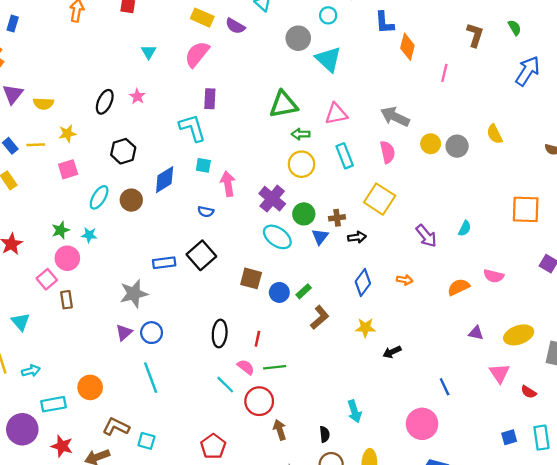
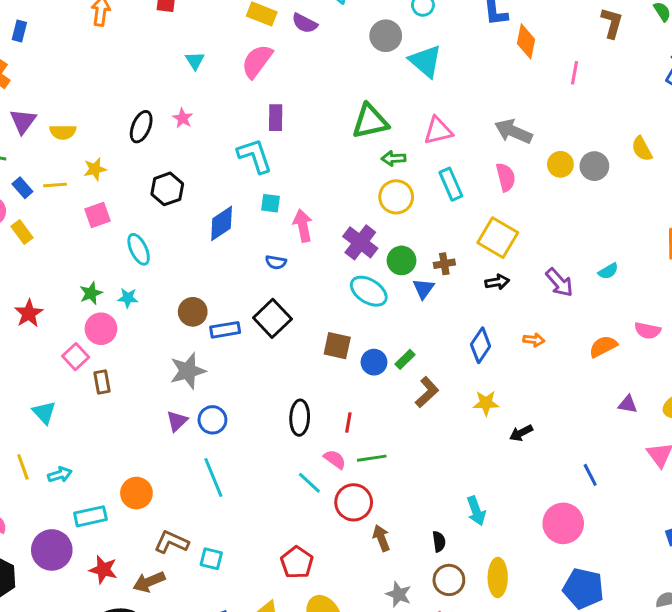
cyan ellipse: (99, 197) -> (139, 249), turned -55
brown circle: (131, 200) -> (193, 312), moved
cyan semicircle: (465, 228) -> (608, 271), turned 35
black arrow: (357, 237) -> (497, 282), moved

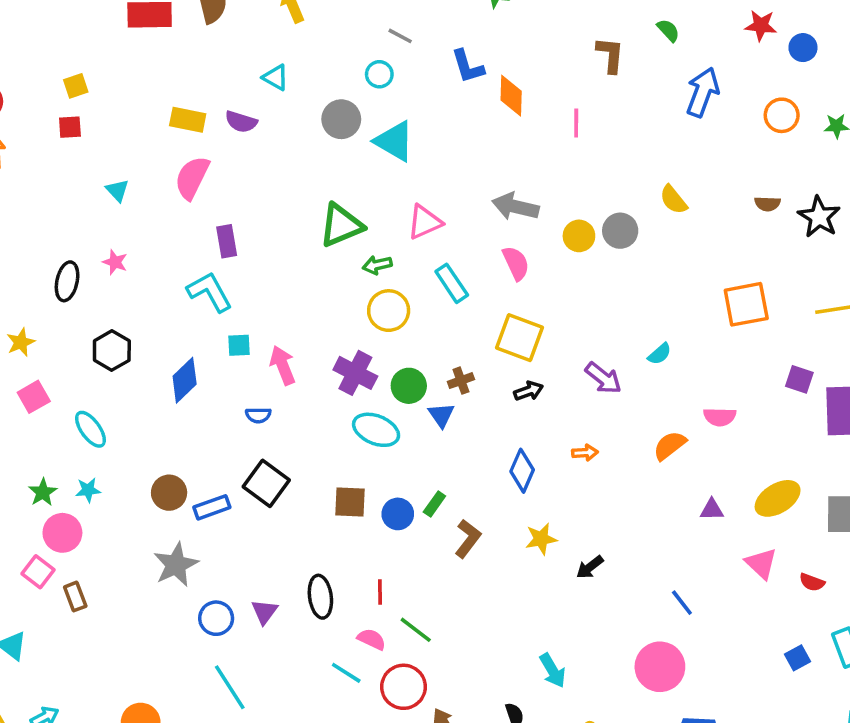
purple triangle: (177, 421) -> (264, 612), moved
green line: (372, 458) -> (416, 630), turned 56

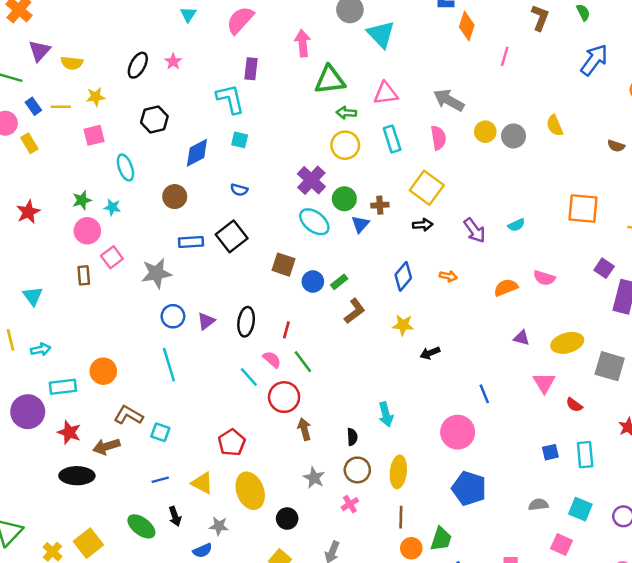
pink arrow: (283, 365) -> (303, 43), moved
brown circle: (169, 493) -> (175, 197), moved
pink square: (38, 572) -> (112, 257), moved

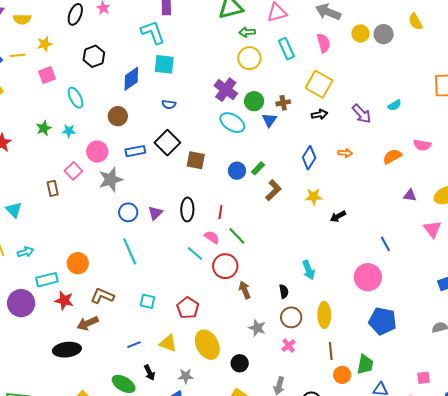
cyan square: (240, 140) -> (164, 64), size x1.5
pink circle: (87, 231) -> (97, 152), moved
brown square: (283, 265) -> (196, 160), moved
red star: (69, 432) -> (64, 301), moved
cyan square: (160, 432) -> (147, 301), moved

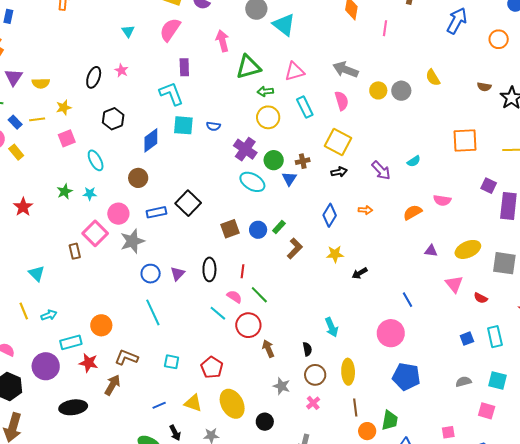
blue semicircle: (169, 104) -> (213, 126), moved
brown square: (196, 160) -> (230, 229), moved, turned -30
pink square: (73, 171) -> (95, 233), size x1.4
brown arrow: (88, 323) -> (112, 385), turned 145
black ellipse: (67, 350) -> (73, 407), moved

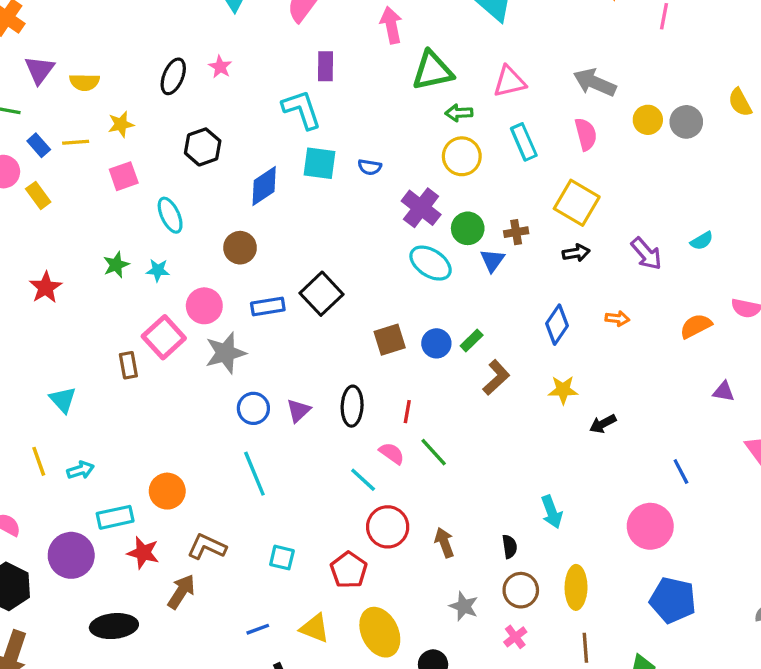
red circle: (248, 325) -> (388, 527), moved

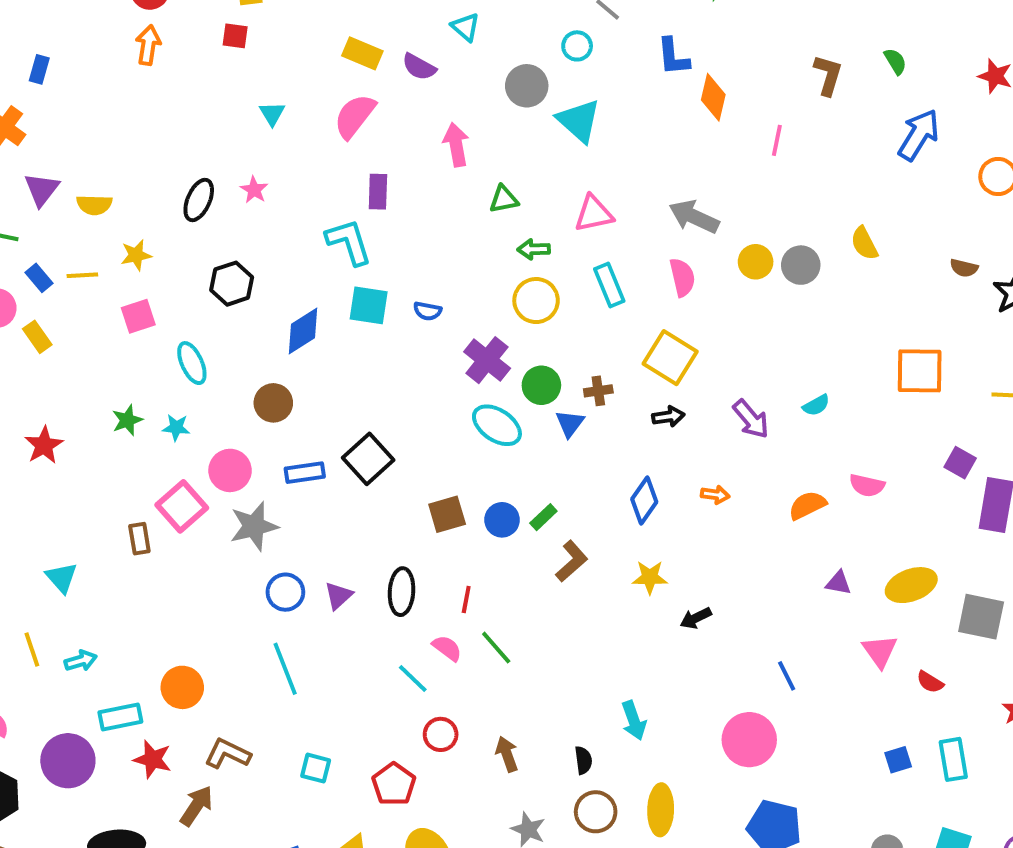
green triangle: (433, 71) -> (504, 199), size x0.6
red circle: (388, 527) -> (441, 734), size x0.7

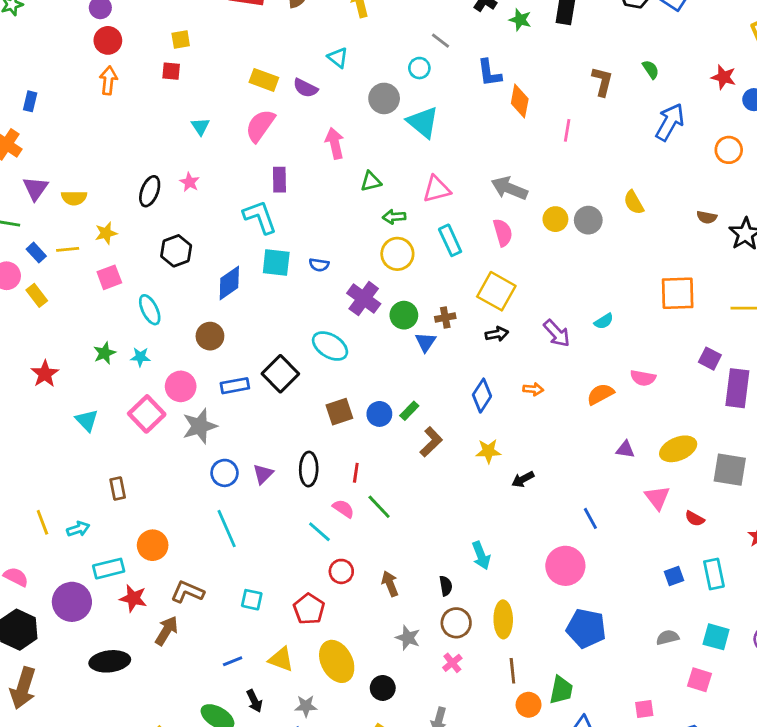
cyan ellipse: (497, 425) -> (330, 346), moved
brown rectangle: (139, 539) -> (118, 489), moved
cyan triangle: (62, 578) -> (87, 420), moved

